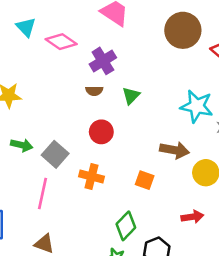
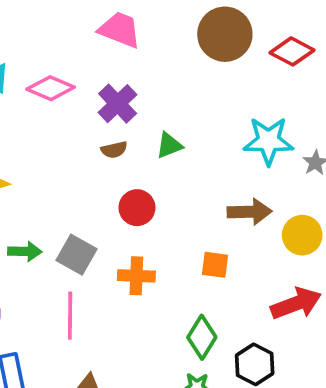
green triangle: (131, 96) -> (169, 145), turned 36
red arrow: (192, 217) -> (296, 304), size x1.5

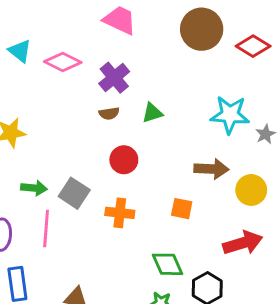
pink line: (70, 316) -> (46, 228), moved
green diamond: (202, 337) -> (168, 264), turned -60

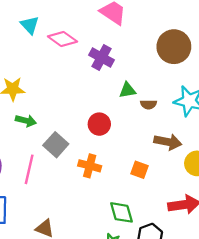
brown circle: (202, 29) -> (174, 47), moved
purple cross: (114, 78) -> (102, 58), turned -30
brown semicircle: (109, 113) -> (149, 104), moved
green arrow: (34, 188) -> (26, 121), moved

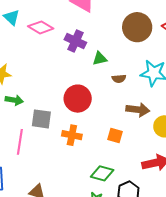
green triangle: (128, 90) -> (100, 59), moved
red circle: (99, 124) -> (78, 99), size x1.4
gray square: (56, 145) -> (41, 119), turned -30
green diamond: (121, 212) -> (102, 173), turned -55

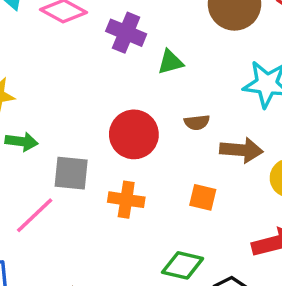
brown semicircle: (119, 79) -> (197, 122), moved
pink line: (20, 142) -> (35, 215), turned 40

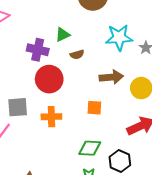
purple cross: (126, 33) -> (38, 50), moved
brown semicircle: (197, 122) -> (77, 54), moved

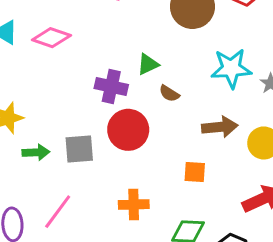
brown semicircle: (77, 54) -> (169, 93), turned 48
gray square: (18, 107) -> (79, 149), moved
orange cross: (51, 117) -> (134, 205), moved

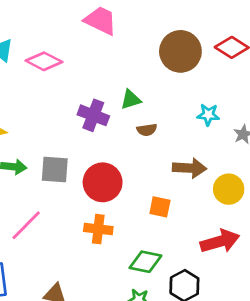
cyan star: (231, 68) -> (208, 115), size x0.6
brown semicircle: (169, 93) -> (147, 130), turned -48
red circle: (128, 130) -> (103, 182), moved

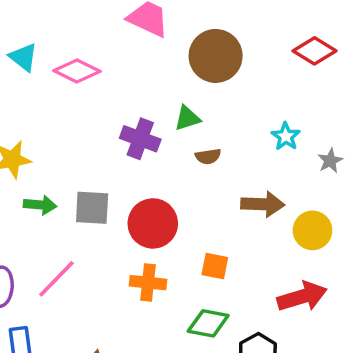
brown circle: (180, 51) -> (216, 56), moved
cyan star: (208, 115) -> (286, 136), turned 30
orange square: (160, 207) -> (215, 266), moved

